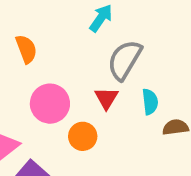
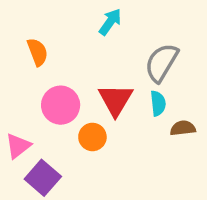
gray semicircle: (125, 60) -> (162, 63), moved
red triangle: (106, 98) -> (115, 100), size x1.5

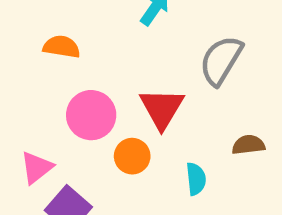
orange semicircle: (38, 52) -> (62, 47), turned -60
cyan semicircle: (158, 103) -> (196, 179), moved

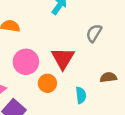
gray semicircle: (221, 60) -> (94, 33), size x0.7

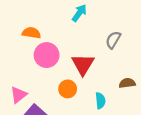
pink circle: (26, 62) -> (47, 55), moved

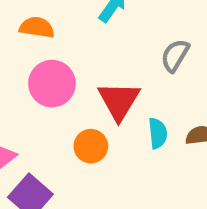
orange semicircle: (31, 33) -> (37, 27), moved
cyan semicircle: (100, 101) -> (158, 133), moved

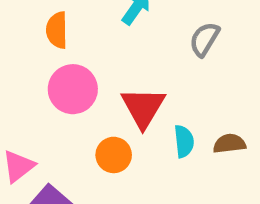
orange semicircle: (37, 27) -> (57, 30), turned -100
gray semicircle: (175, 56) -> (204, 39), moved

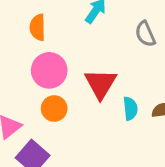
gray semicircle: (204, 39) -> (145, 34), turned -55
orange circle: (114, 155) -> (54, 108), moved

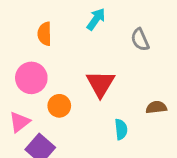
pink circle: (49, 70) -> (31, 78), moved
cyan semicircle: (130, 108) -> (121, 129), moved

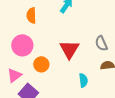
gray semicircle: (140, 40) -> (101, 43), moved

